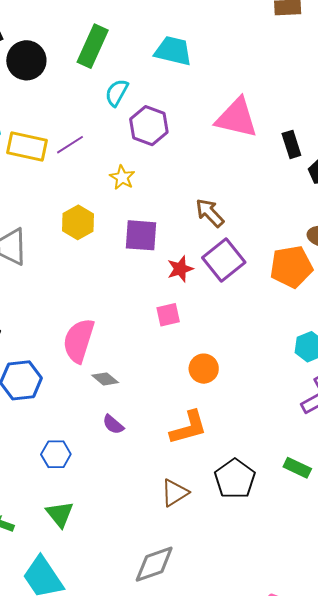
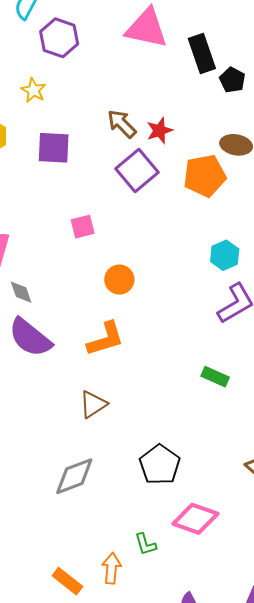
black rectangle: (291, 144) -> (202, 53), size x1.4
red star: (180, 269) -> (160, 130), moved
gray diamond: (105, 379) -> (21, 292), turned 32
purple semicircle: (113, 425) -> (30, 338), size x2.0
black pentagon: (235, 479) -> (160, 465), moved

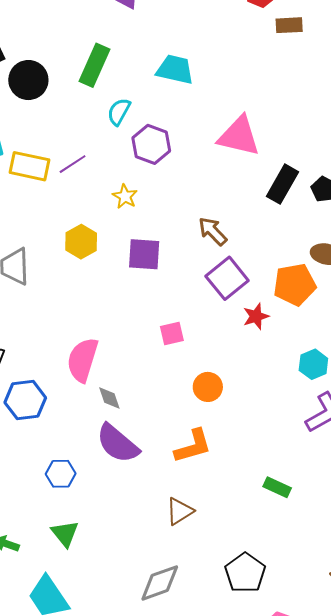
black rectangle: (202, 53) -> (282, 184), moved, turned 48
red star: (160, 130) -> (256, 316), moved
green rectangle: (215, 377) -> (277, 487), moved

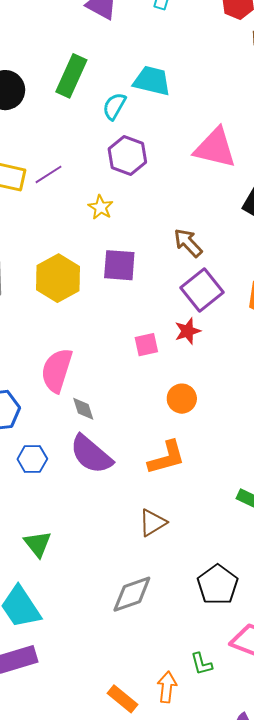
cyan semicircle: (119, 112) -> (114, 106), moved
yellow hexagon: (81, 242) -> (58, 278), moved, size x1.4
red star: (256, 316) -> (188, 331), moved
blue hexagon: (61, 474) -> (32, 459), moved

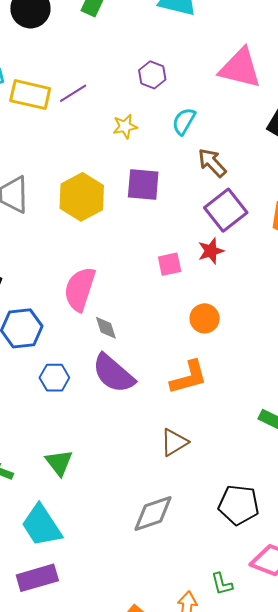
cyan semicircle: (114, 106) -> (184, 121), moved
purple hexagon: (127, 155) -> (152, 75), size x0.7
yellow star: (101, 207) -> (125, 126), turned 30
black pentagon: (218, 585) -> (239, 505), turned -30

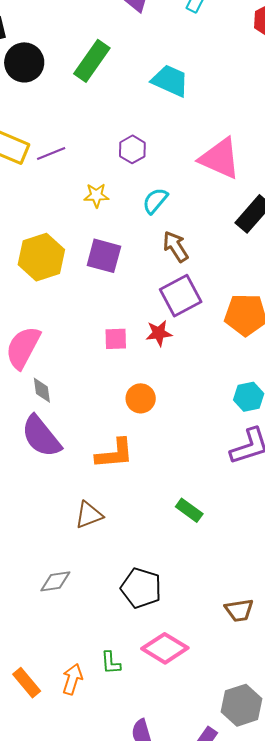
gray diamond: (153, 513) -> (55, 581), size x0.7

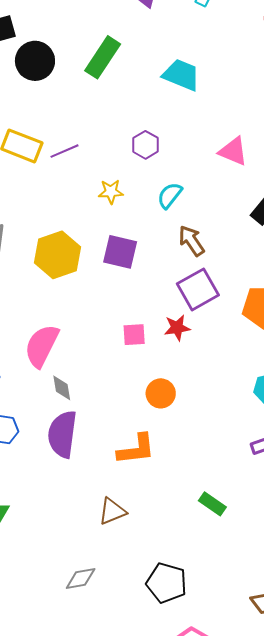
pink triangle: (220, 158) -> (233, 151), size x0.7
purple semicircle: (41, 436) -> (62, 434), turned 48

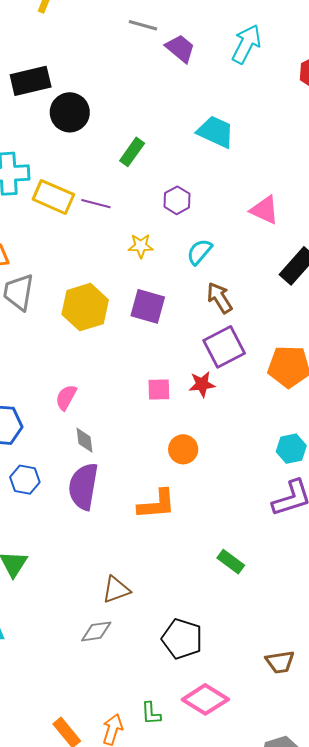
green rectangle: (103, 57) -> (132, 152), moved, size x0.7
purple line: (64, 151) -> (96, 204), turned 36
pink semicircle: (42, 346) -> (66, 397), size x0.6
brown triangle: (112, 511) -> (116, 590), moved

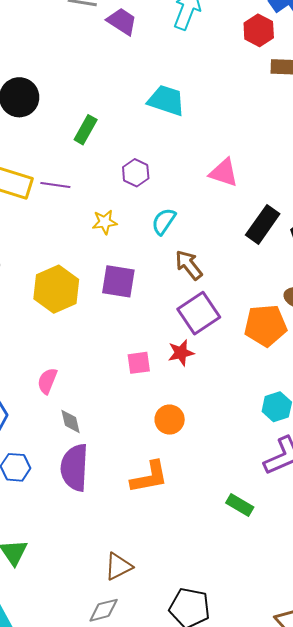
green rectangle: (231, 562) -> (240, 505), moved

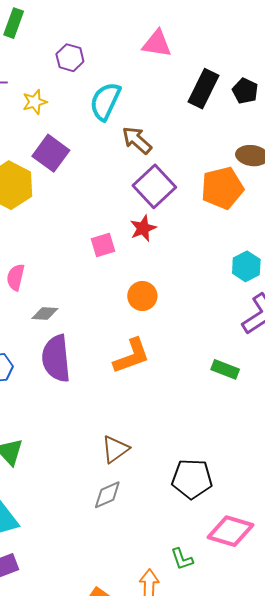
cyan semicircle: (164, 221) -> (105, 101), size x1.4
yellow star: (105, 222) -> (35, 102), moved
purple square: (118, 281) -> (51, 153), moved, turned 36
gray diamond: (70, 421) -> (45, 314), turned -64

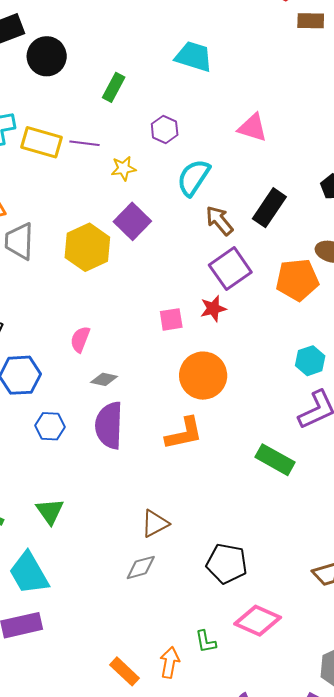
black rectangle: (203, 89) -> (269, 208), moved
orange circle: (142, 296) -> (203, 376), size x1.6
green rectangle: (225, 369) -> (275, 460), size x1.4

